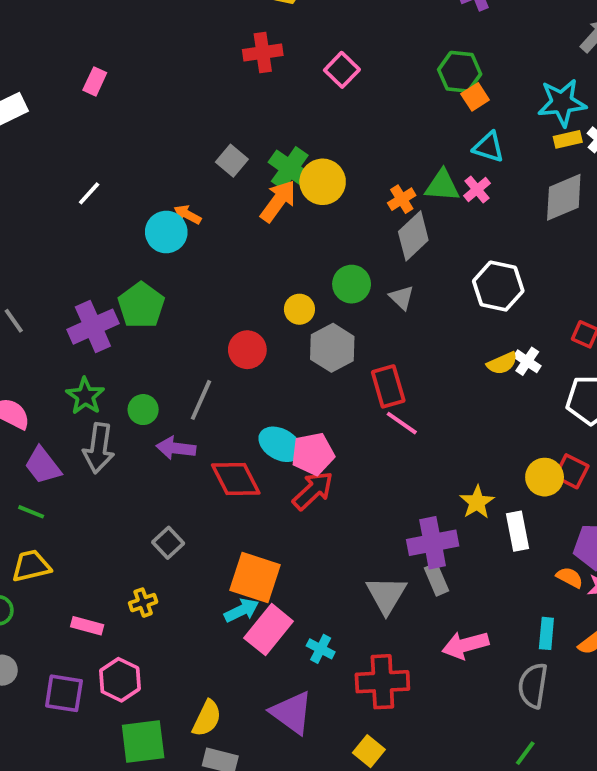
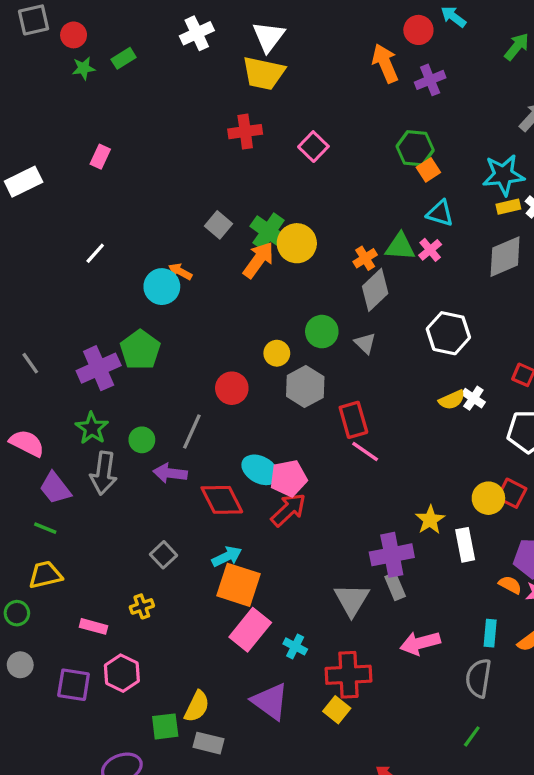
cyan arrow: (242, 610) -> (227, 556), moved
green square: (143, 742) -> (165, 726), moved, size x0.7
yellow square: (369, 751) -> (337, 710), moved

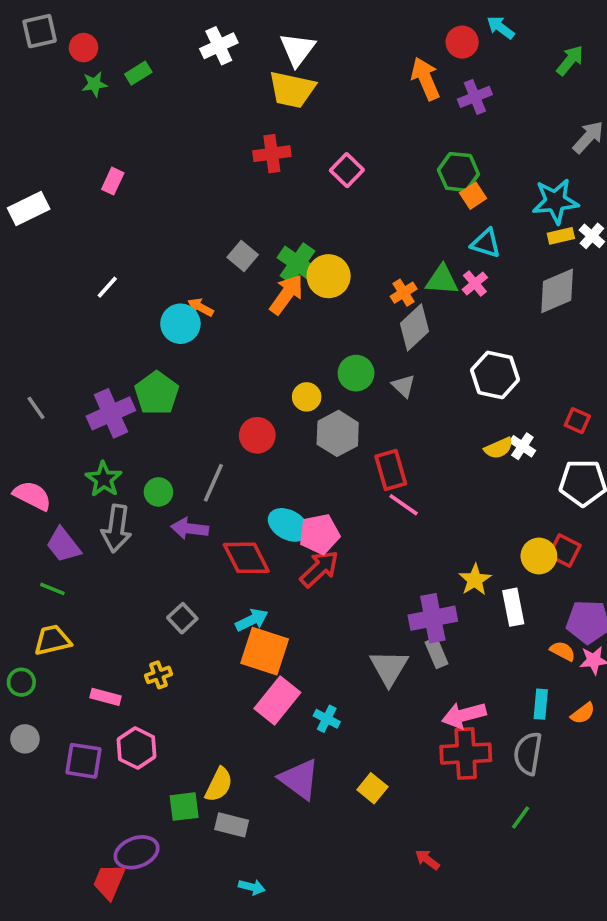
red cross: (348, 675) -> (466, 754), moved

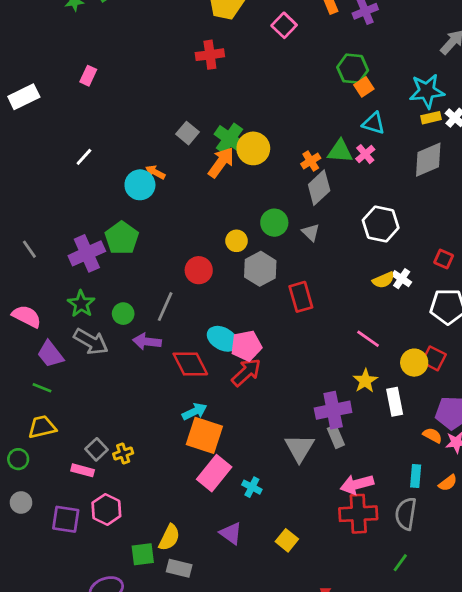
pink square: (347, 170) -> (284, 25), moved
pink line: (404, 505) -> (368, 339), moved
gray arrow: (116, 529) -> (91, 342), turned -68
gray square: (182, 618) -> (97, 449), moved
purple triangle: (299, 779) -> (231, 533), size x0.7

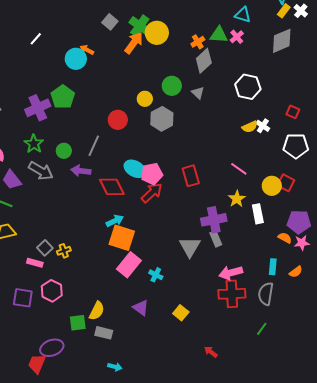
yellow rectangle: (431, 118) -> (284, 11), turned -40
red rectangle: (301, 297) -> (191, 176), moved

